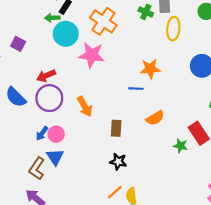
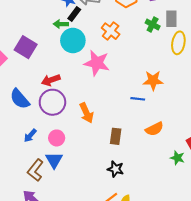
orange cross: (103, 21) -> (111, 31), size x0.7
purple square: (18, 44) -> (26, 47), size x1.5
blue arrow: (42, 133) -> (30, 136), moved

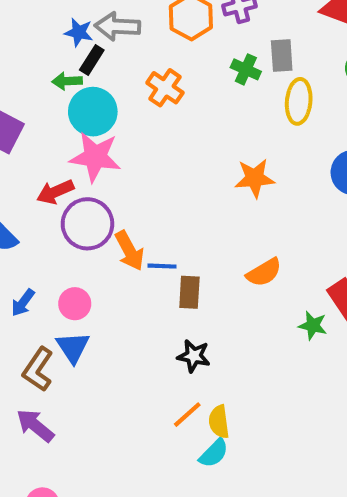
pink star: (97, 63) -> (95, 157), moved
blue line: (138, 99) -> (162, 266), moved
purple circle: (52, 102) -> (87, 224), moved

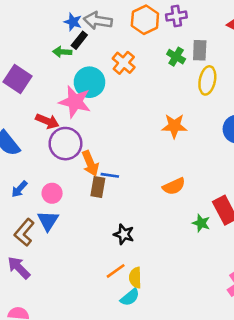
cyan circle: (93, 112) -> (89, 82), moved
red arrow: (55, 192) -> (47, 121), turned -140
brown rectangle: (189, 292) -> (98, 187), moved

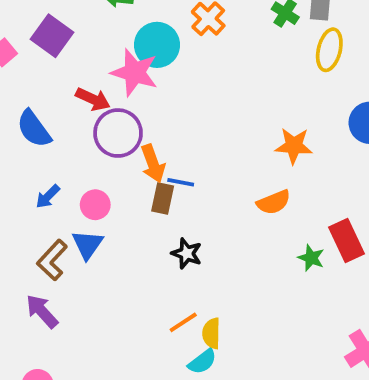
orange star: (174, 126) -> (294, 146), moved
black star: (124, 234) -> (187, 253), moved

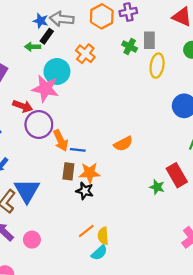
orange star: (294, 146) -> (90, 173), moved
brown rectangle: (163, 199) -> (68, 171), moved
orange semicircle: (274, 202) -> (123, 144), moved
pink circle: (95, 205) -> (32, 240), moved
blue triangle: (87, 245) -> (27, 191), size x1.4

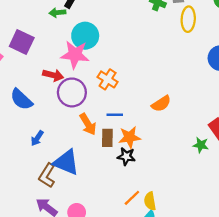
orange cross: (85, 54) -> (108, 79), moved
orange arrow: (61, 140) -> (88, 124), moved
blue triangle: (27, 191) -> (66, 162), turned -32

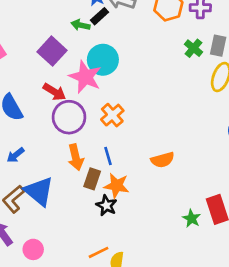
purple square: (22, 42) -> (52, 51), moved
blue line: (115, 115) -> (108, 156), turned 56

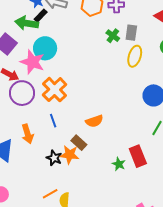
green arrow: (81, 25) -> (27, 23), size x1.6
orange cross: (112, 115) -> (55, 90), size x1.4
orange arrow: (76, 157) -> (28, 134), moved
brown rectangle: (92, 179) -> (79, 143), moved, turned -63
orange star: (117, 186) -> (70, 155), moved

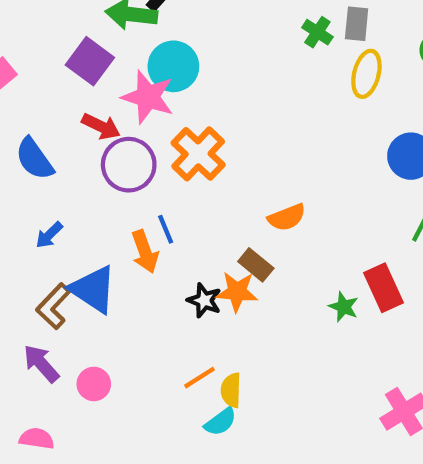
blue line: (53, 121) -> (166, 229), moved

